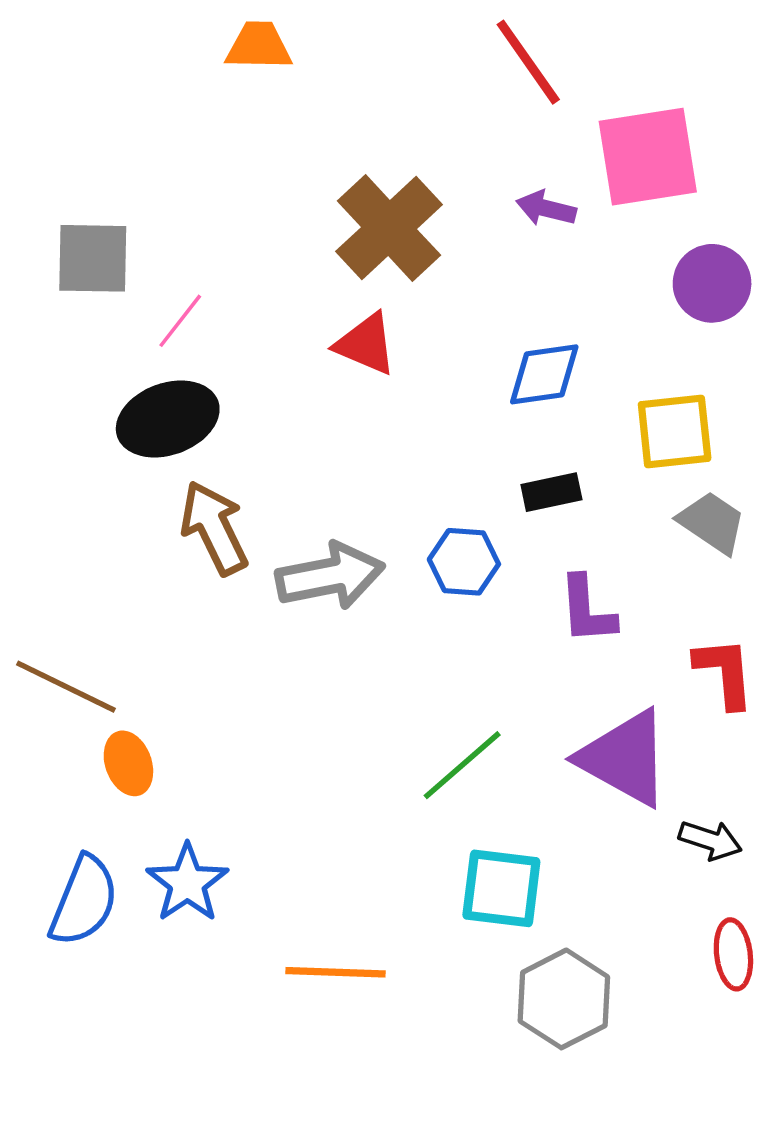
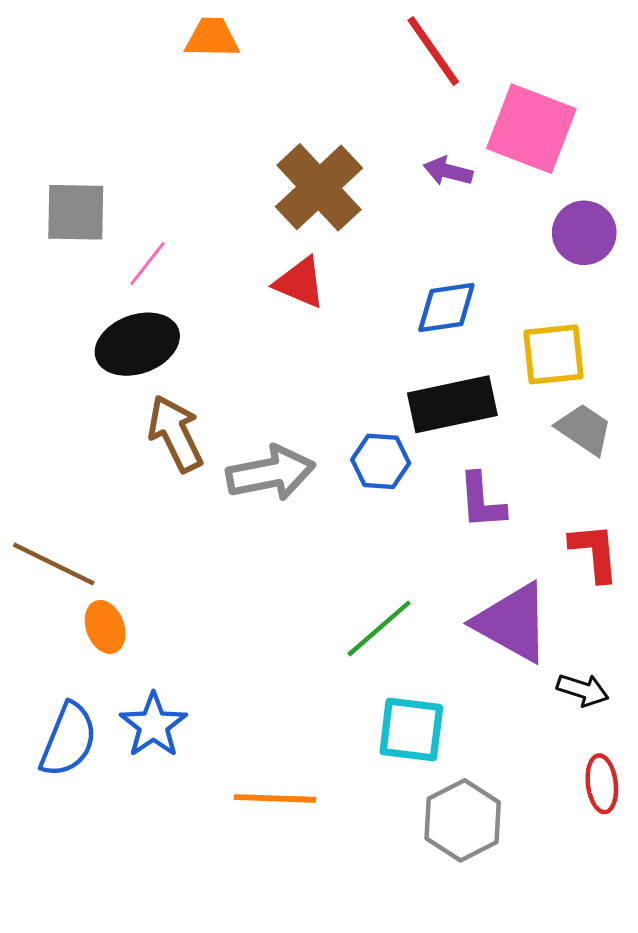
pink square: (648, 157) -> (531, 129), turned 30
black rectangle: (551, 492) -> (452, 404), size x1.8

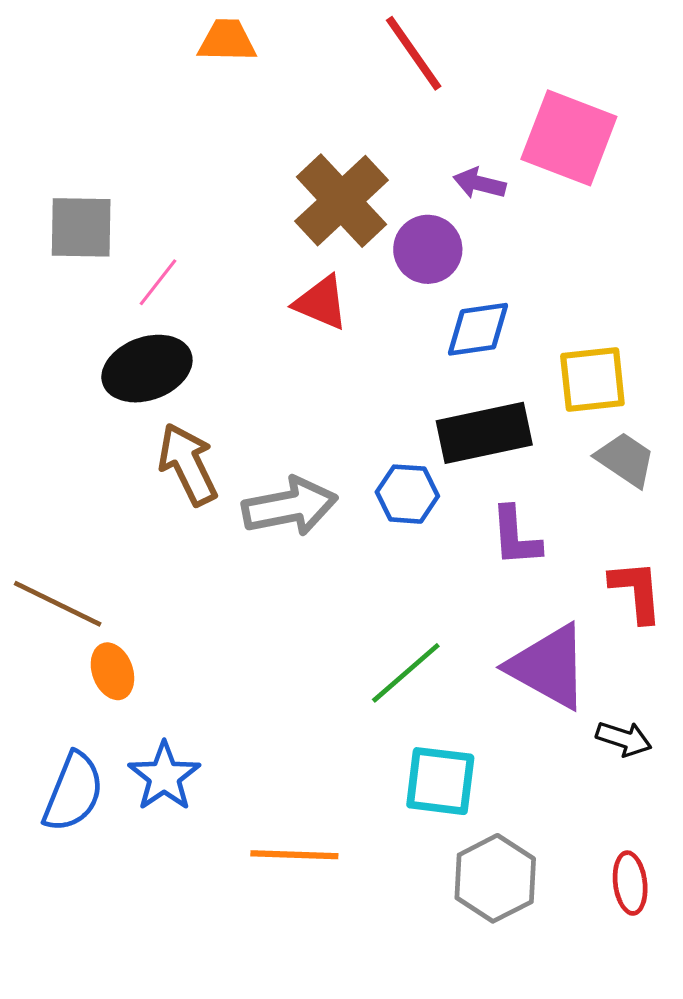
red line: (433, 51) -> (414, 53), moved
purple circle: (584, 233) -> (428, 249), moved
red ellipse: (602, 784) -> (630, 883), moved

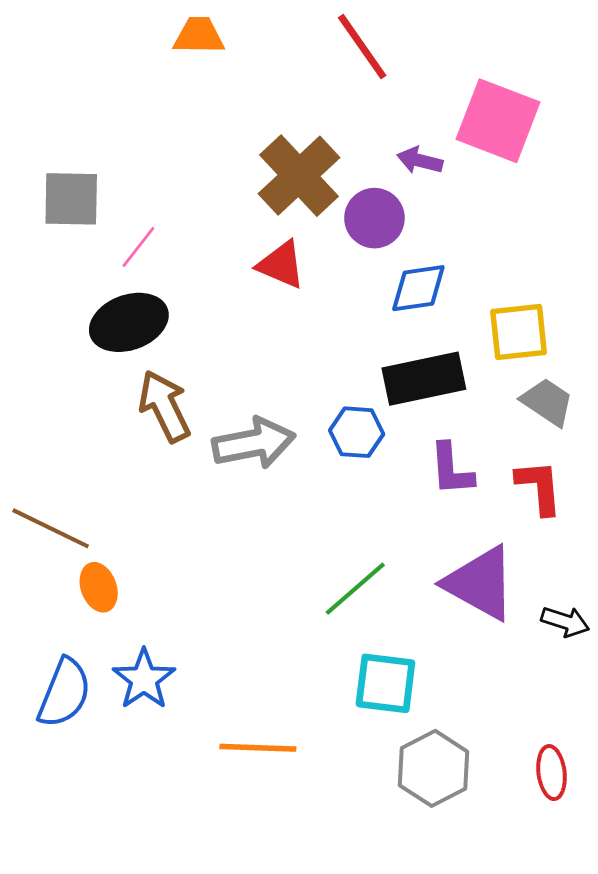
red L-shape: (636, 591) -> (539, 487), moved
black arrow: (624, 739) -> (565, 622), moved

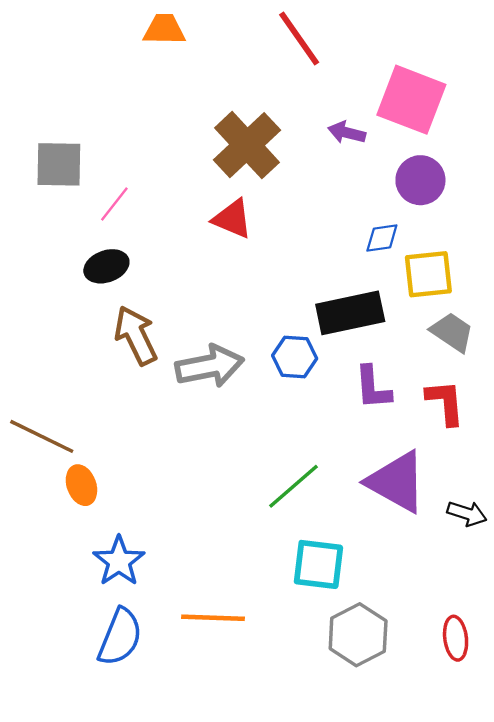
purple circle: (374, 218) -> (420, 180), moved
blue diamond: (418, 288) -> (382, 238), moved, size x0.7
black ellipse: (129, 322) -> (106, 266), size x0.7
blue semicircle: (64, 693) -> (120, 637), moved

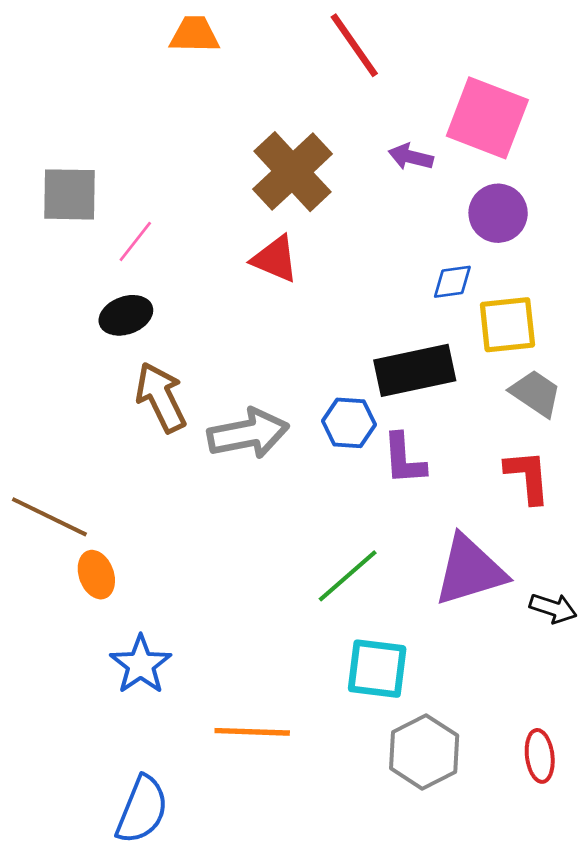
purple L-shape: (373, 388) -> (404, 459), moved
purple triangle: (397, 482) -> (470, 571), turned -46
blue semicircle: (120, 637) -> (142, 810), moved

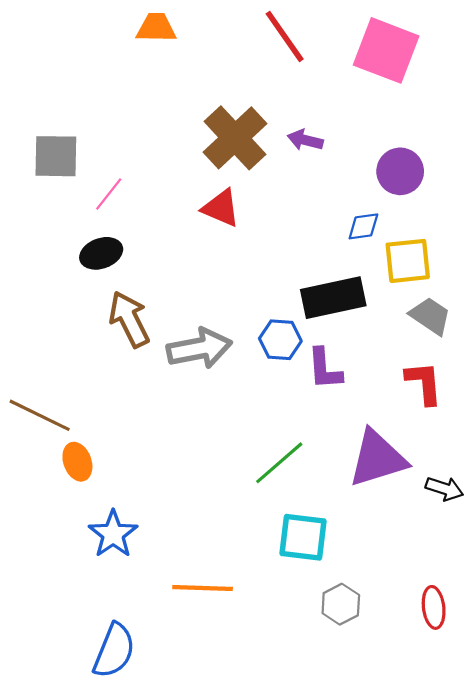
pink square: (487, 118) -> (386, 50), moved
purple arrow: (411, 157) -> (305, 140), moved
gray hexagon: (424, 752) -> (341, 604), size x0.7

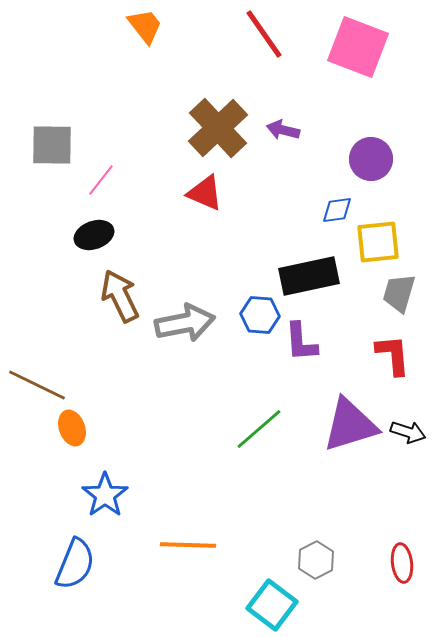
orange trapezoid: (156, 28) -> (145, 26), turned 51
gray trapezoid: (430, 316) -> (399, 293), turned -108
black arrow: (444, 489) -> (408, 432), moved
cyan square: (303, 537) -> (272, 605), moved, turned 30
blue semicircle: (114, 651) -> (75, 564), moved

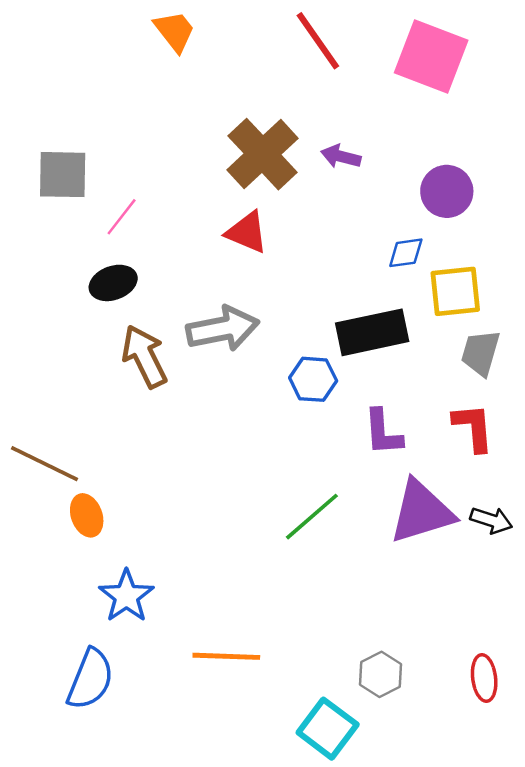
gray arrow: (185, 323) -> (223, 329), moved
purple L-shape: (301, 342) -> (383, 432), moved

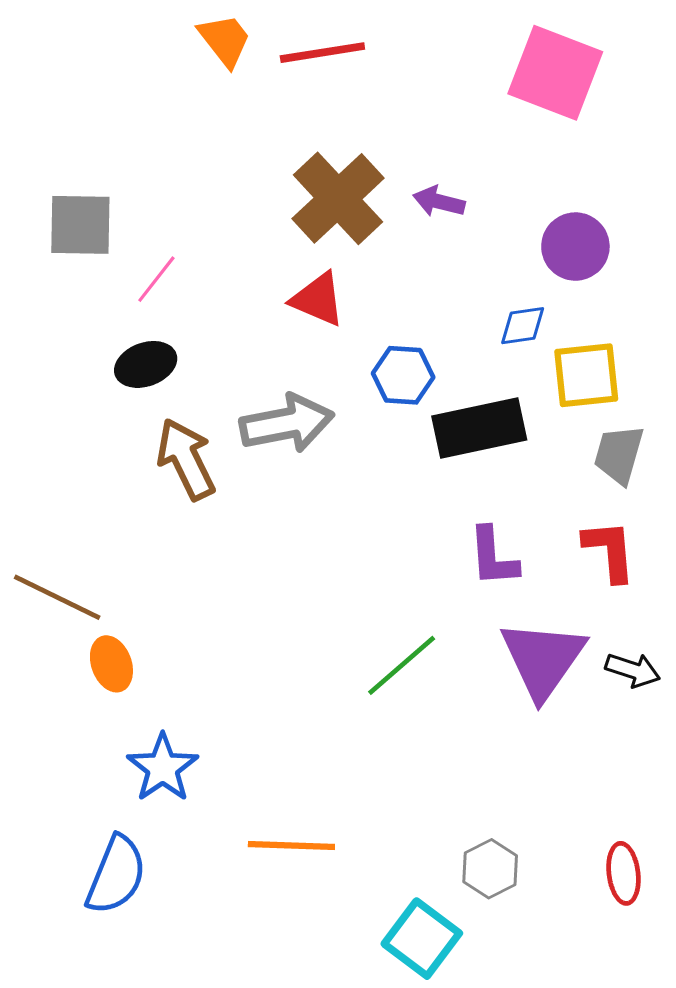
red line: (318, 41) -> (322, 53), moved, turned -64
blue hexagon: (313, 379) -> (403, 375), moved
purple triangle: (421, 512) -> (543, 659), turned -38

